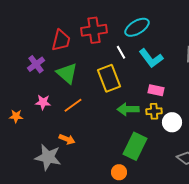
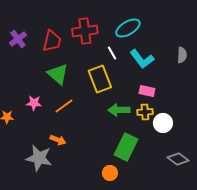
purple cross: (36, 64) -> (18, 39), moved

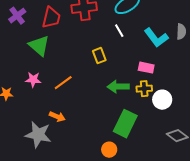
white line: (112, 53) -> (119, 31), moved
cyan L-shape: (142, 59) -> (156, 38), moved
green triangle: (58, 74) -> (39, 46), moved
yellow rectangle: (100, 79) -> (99, 56), size x0.6

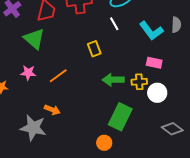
pink rectangle: (146, 68) -> (154, 63), moved

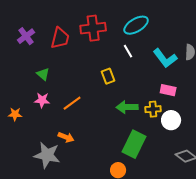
green triangle: (34, 39) -> (43, 74), moved, size x0.6

